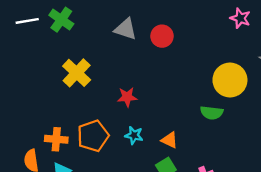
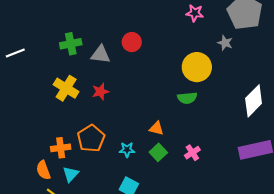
green cross: (61, 20) -> (71, 44), moved, turned -35
gray triangle: (126, 29) -> (101, 54), moved
red star: (127, 97) -> (100, 92), moved
cyan star: (134, 135) -> (127, 150), moved

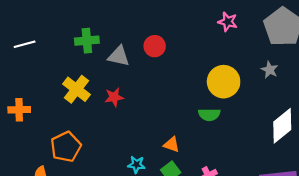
gray star: (225, 43) -> (270, 70), moved
orange pentagon: (91, 138) -> (66, 147), moved
orange cross: (61, 148) -> (19, 110), moved

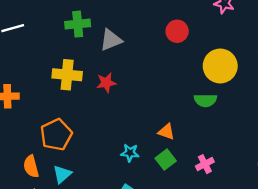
red circle: (155, 46) -> (177, 31), moved
gray triangle: (119, 56) -> (111, 40), turned -35
yellow cross: (77, 89) -> (67, 75), turned -32

